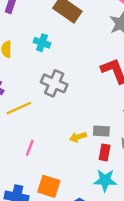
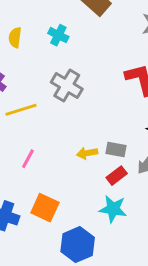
red rectangle: (105, 152) -> (117, 176), turned 35

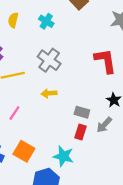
yellow arrow: (87, 153) -> (49, 93), moved
red rectangle: (117, 176) -> (81, 132), turned -40
cyan star: (113, 209) -> (63, 156), moved

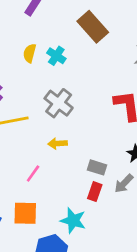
yellow semicircle: (13, 20) -> (30, 53), moved
pink line: (14, 113) -> (33, 174), moved
orange square: (24, 151) -> (25, 213), turned -30

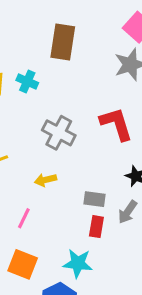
brown rectangle: (93, 27) -> (63, 42), turned 60
gray cross: (59, 103) -> (59, 133), moved
orange square: (25, 213) -> (23, 264), turned 30

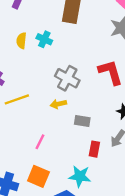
yellow arrow: (45, 180) -> (58, 104), moved
gray rectangle: (94, 199) -> (82, 121), moved

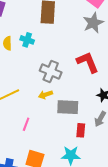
gray rectangle: (82, 121) -> (68, 107), size x1.5
pink line: (40, 142) -> (26, 124), moved

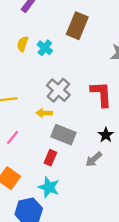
red rectangle: (81, 130) -> (50, 158), moved

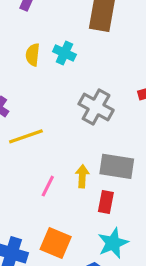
yellow arrow: (44, 113) -> (82, 176), moved, turned 105
cyan star: (49, 187) -> (113, 243), turned -30

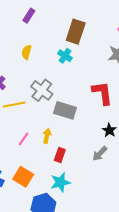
cyan cross: (64, 53) -> (65, 56), moved
gray cross: (96, 107) -> (42, 90), moved
gray rectangle: (117, 166) -> (65, 110), moved

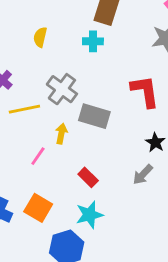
cyan cross: (65, 56) -> (93, 41), turned -32
yellow arrow: (47, 136) -> (61, 134), moved
red rectangle: (60, 155) -> (88, 177), turned -64

